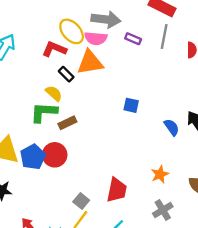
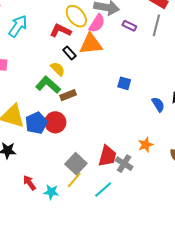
pink semicircle: (96, 38) -> (97, 23), turned -66
green L-shape: (44, 112) -> (48, 85), turned 35
gray square: (81, 201) -> (76, 164), size x1.5
gray cross: (163, 210) -> (124, 164), moved, turned -30

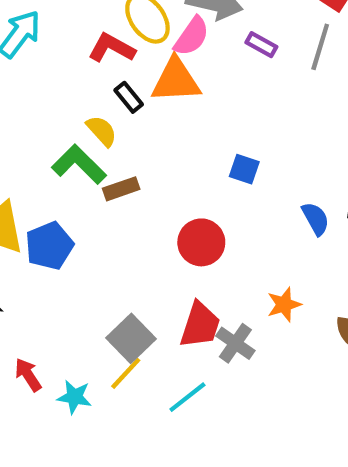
red circle: (55, 122) -> (201, 242), moved

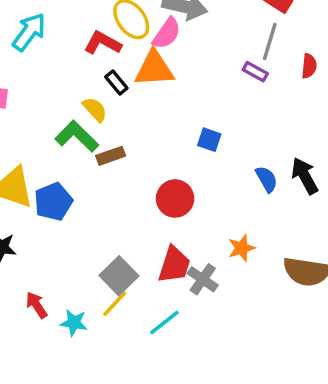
purple rectangle: (261, 45) -> (255, 72), moved

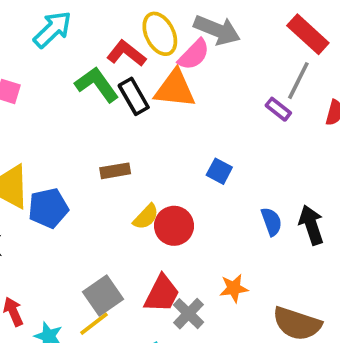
black rectangle: (116, 82) -> (134, 96), size x1.4
yellow semicircle: (95, 109) -> (146, 217), moved, turned 76
green L-shape: (77, 136) -> (97, 84), moved

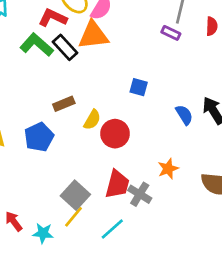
blue pentagon: (48, 208) -> (39, 137), moved
yellow semicircle: (146, 217) -> (92, 120), moved

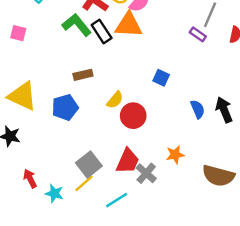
brown rectangle: (64, 104) -> (83, 75), moved

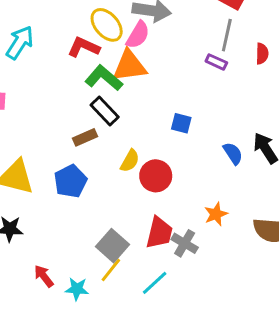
green L-shape: (77, 25) -> (104, 78), moved
black rectangle: (102, 31) -> (105, 111), moved

